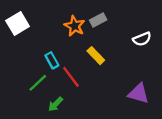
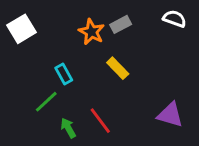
white semicircle: (142, 39) -> (175, 19), moved, turned -138
red line: (71, 77) -> (100, 121), moved
green arrow: (56, 104) -> (68, 128), turned 105

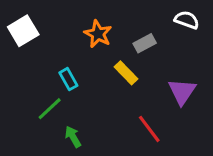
gray rectangle: (121, 24) -> (145, 43), moved
purple triangle: (170, 115) -> (182, 92), moved, turned 48
red line: (100, 121) -> (149, 129), moved

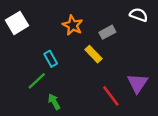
purple triangle: (182, 92) -> (138, 83), moved

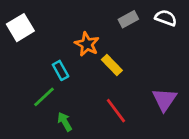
orange star: (73, 25) -> (87, 44), moved
gray rectangle: (107, 32) -> (128, 19), moved
red line: (111, 96) -> (116, 111), moved

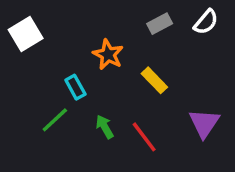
white semicircle: (166, 18) -> (206, 22), turned 110
yellow rectangle: (112, 65) -> (154, 80), moved
green arrow: (65, 122) -> (105, 127), moved

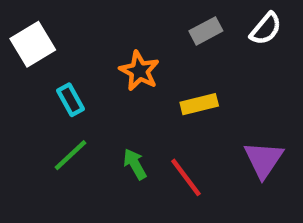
yellow rectangle: (154, 80) -> (199, 104), turned -60
cyan rectangle: (75, 87) -> (71, 100), moved

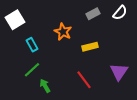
green arrow: (135, 164) -> (45, 86), moved

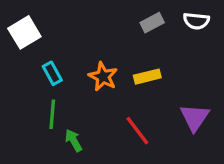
white semicircle: (120, 13) -> (196, 21), turned 56
orange star: (63, 32) -> (103, 77), moved
green line: (32, 70) -> (52, 114), turned -42

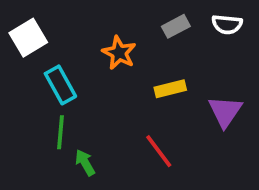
cyan rectangle: (52, 73) -> (60, 85), size x1.4
orange star: (103, 77) -> (119, 53), moved
purple triangle: (195, 118) -> (225, 111), moved

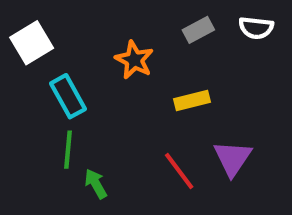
purple triangle: (225, 111) -> (233, 158), moved

